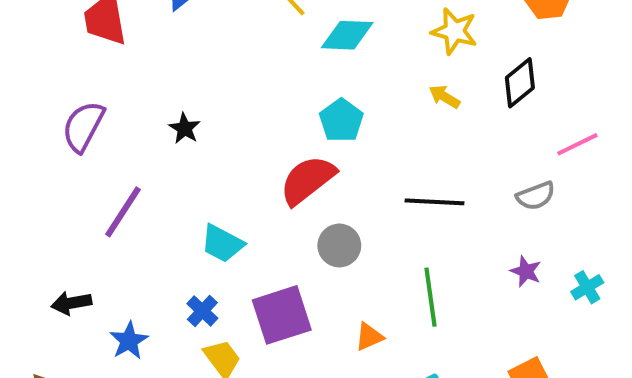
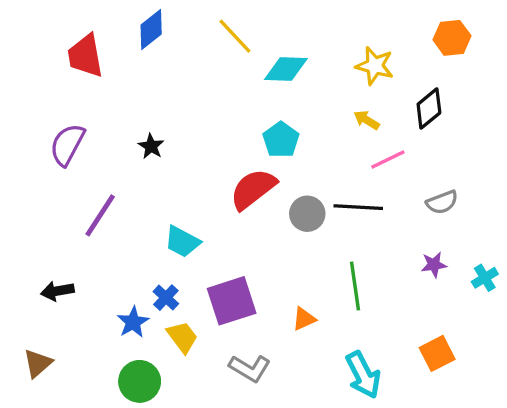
pink line: (577, 144) -> (388, 159), moved
gray circle: (339, 245) -> (307, 214), moved
purple star: (526, 271) -> (434, 265), turned -30
blue star: (129, 341) -> (133, 322), moved

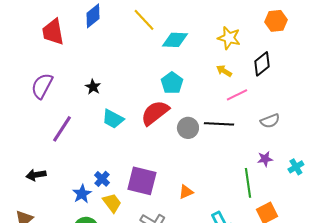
cyan trapezoid: (182, 242) -> (113, 119), moved
green line: (355, 286) -> (248, 183), moved
purple square: (232, 301) -> (142, 181), turned 32

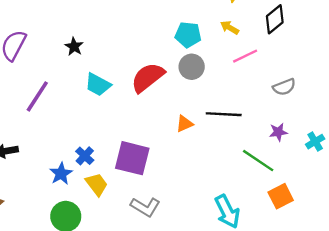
cyan pentagon: (172, 83) -> (188, 35), moved, turned -30
black line: (219, 124) -> (224, 114), moved
gray circle: (188, 128) -> (192, 67), moved
green line: (248, 183) -> (258, 161), turned -48
orange triangle: (186, 192) -> (184, 124), moved

